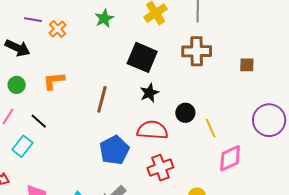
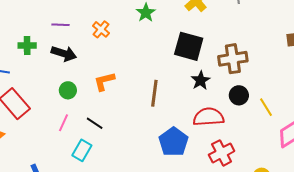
purple line: (33, 20) -> (60, 25), moved
brown cross: (197, 51) -> (233, 59), moved

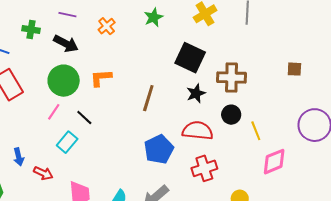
green circle: (68, 90) -> (64, 81), size x1.8

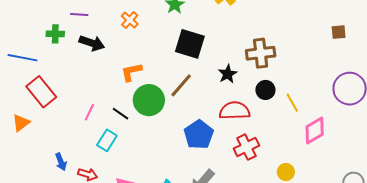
purple line: (67, 15) -> (79, 15), moved
black square: (190, 58) -> (190, 44), moved
brown square: (294, 69) -> (339, 32), moved
green circle: (64, 81) -> (149, 100), moved
brown line: (148, 98) -> (181, 85), turned 32

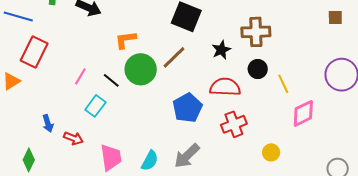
red rectangle: (41, 92) -> (34, 52), turned 60

